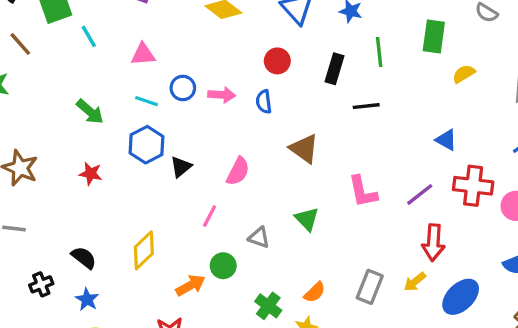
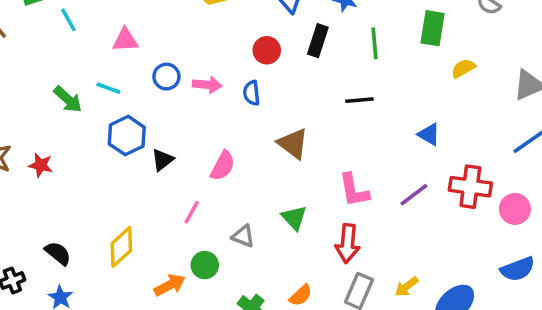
black rectangle: (335, 69) -> (318, 41), moved
cyan line: (146, 101) -> (108, 88), moved
blue triangle: (446, 140) -> (429, 134), moved
red star: (91, 174) -> (41, 165), moved
red arrow: (433, 243) -> (348, 243), moved

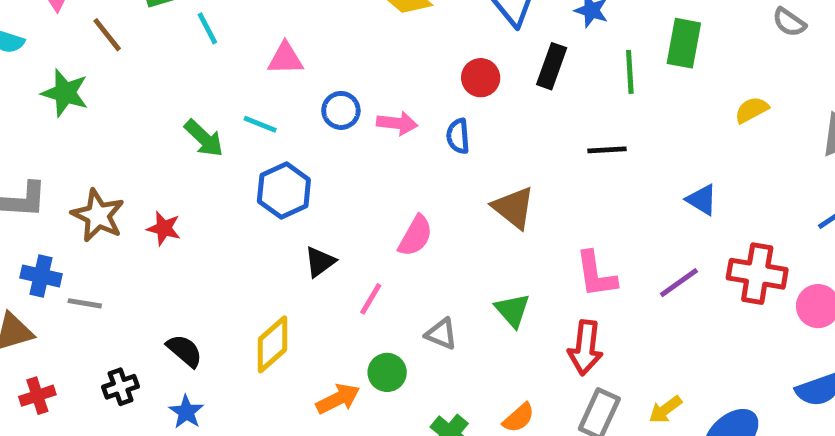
green rectangle: (433, 28) -> (684, 43), moved
black triangle: (162, 160) -> (320, 262), moved

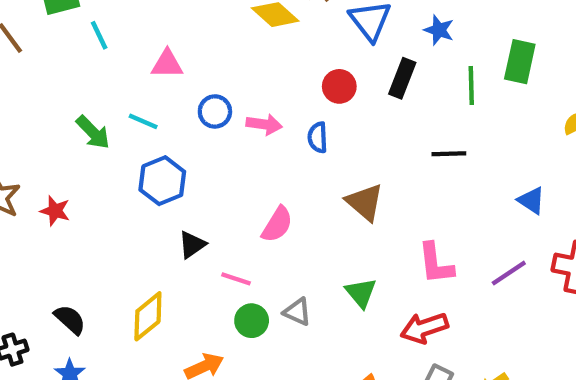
pink line: (371, 299) -> (236, 279), turned 76
red arrow: (585, 348) -> (424, 328), turned 63
green circle: (387, 372) -> (252, 321), moved

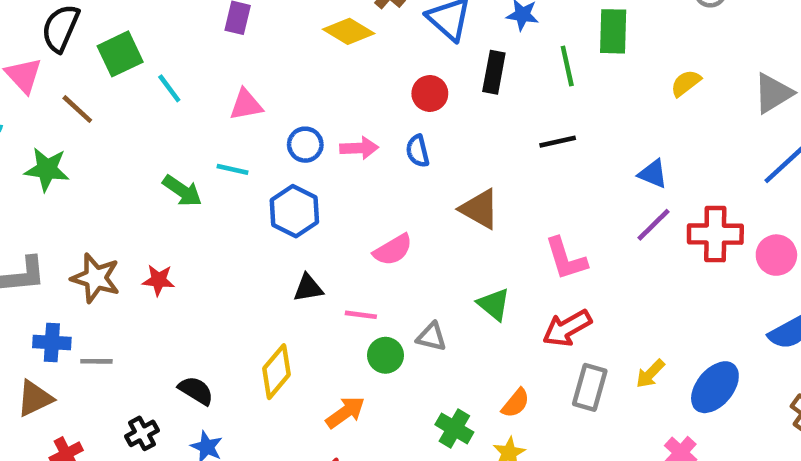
blue hexagon: (162, 181) -> (294, 211), moved
pink semicircle: (277, 224) -> (393, 250), turned 39
black triangle: (192, 245) -> (308, 288), turned 36
purple line: (509, 273) -> (654, 225), moved

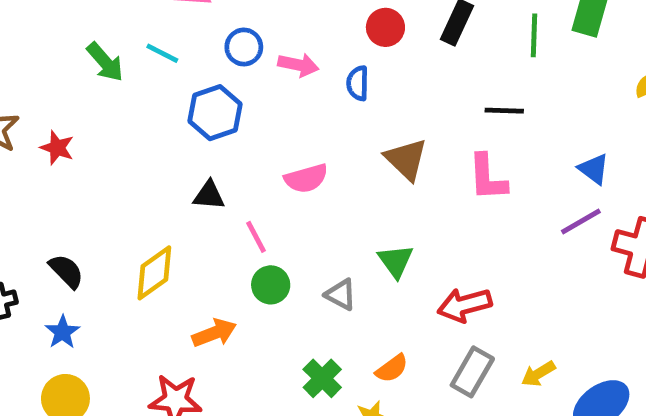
pink L-shape: (566, 259) -> (488, 178), moved
pink line: (361, 315) -> (256, 237), turned 40
gray triangle: (431, 337) -> (341, 295), moved

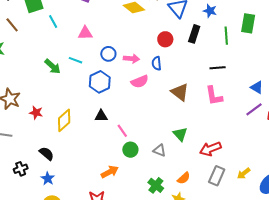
red star: (57, 148) -> (36, 113), moved
pink semicircle: (306, 178) -> (140, 82), moved
yellow diamond: (154, 273) -> (64, 120), moved

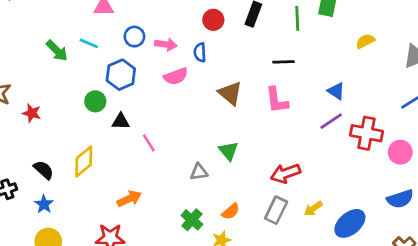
yellow diamond: (64, 120) -> (84, 161), moved
red arrow: (210, 149) -> (285, 173), moved
green circle: (130, 150) -> (95, 101), moved
gray triangle: (159, 150) -> (199, 172), turned -32

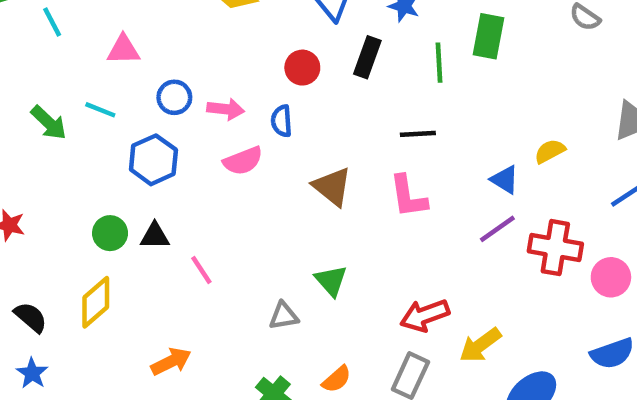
yellow semicircle: (365, 41) -> (550, 151), moved
green circle: (95, 101) -> (110, 233), moved
yellow arrow: (313, 209) -> (480, 345), moved, size x1.4

